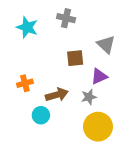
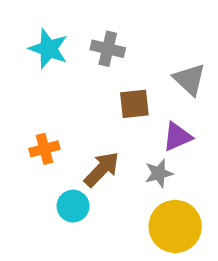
gray cross: (66, 18) -> (108, 49), moved
brown arrow: (57, 95) -> (102, 169), turned -30

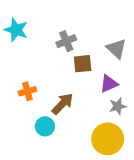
cyan star: (49, 49) -> (16, 30), moved
gray cross: (108, 49) -> (66, 41), moved, turned -36
gray star: (159, 173) -> (118, 106), moved

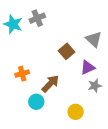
gray cross: (66, 41) -> (37, 18), moved
brown square: (83, 64) -> (66, 51), turned -35
yellow circle: (108, 139) -> (76, 112), moved, size x0.6

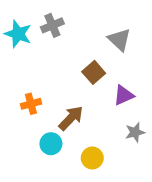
gray triangle: (94, 39) -> (119, 40), moved
gray star: (95, 86) -> (135, 132), moved
yellow circle: (76, 112) -> (92, 158), moved

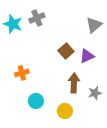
gray triangle: (119, 40) -> (94, 25), moved, turned 36
purple triangle: (124, 95) -> (87, 56), moved
brown arrow: (71, 118) -> (74, 83), moved, turned -42

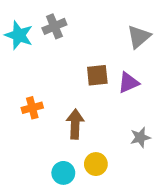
brown square: (66, 51) -> (97, 75), turned 35
brown arrow: (74, 83) -> (75, 124), moved
cyan circle: (36, 101) -> (63, 173), moved

